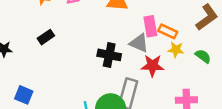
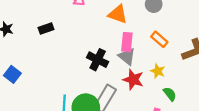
pink rectangle: (150, 26) -> (127, 42), moved
orange rectangle: (168, 31) -> (159, 39), moved
green semicircle: (203, 56) -> (170, 94), moved

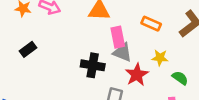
red star: (133, 80) -> (137, 75), turned -30

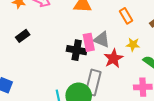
orange rectangle: (151, 24) -> (126, 16), turned 35
pink rectangle: (118, 37) -> (89, 42), moved

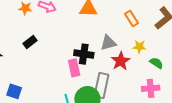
gray triangle: (102, 40) -> (108, 43), turned -36
pink rectangle: (89, 42) -> (74, 68), moved

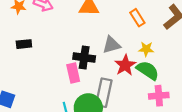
black rectangle: (30, 42) -> (24, 44), turned 32
green semicircle: (156, 63) -> (148, 70), moved, size x1.5

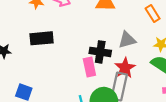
black rectangle: (24, 44) -> (42, 38), size x1.5
red star: (125, 65) -> (125, 68), moved

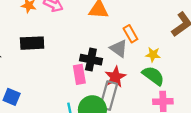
orange rectangle: (153, 13) -> (130, 34), moved
gray triangle: (127, 40) -> (119, 49), turned 48

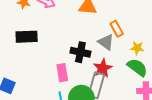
pink rectangle: (79, 74) -> (62, 73), moved

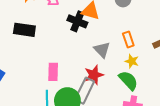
orange rectangle: (117, 29) -> (128, 39), moved
black cross: (80, 52) -> (77, 21), moved

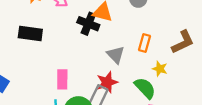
orange rectangle: (128, 39) -> (144, 43), turned 35
yellow star: (132, 61) -> (160, 69), moved

